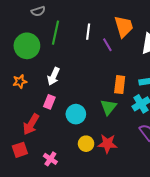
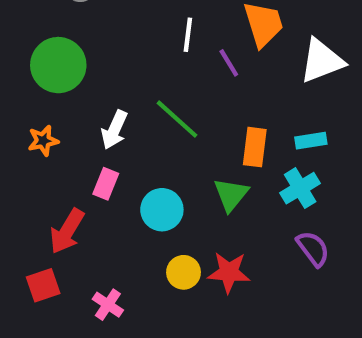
green line: (55, 33) -> (177, 119), moved, turned -60

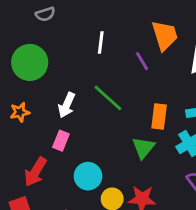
white line: (188, 35) -> (101, 43), moved
cyan circle: (162, 210) -> (88, 176), moved

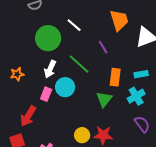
white line: (101, 43) -> (74, 25), turned -56
purple line: (142, 61) -> (103, 47), moved
green circle: (30, 62) -> (48, 38), moved
cyan circle: (88, 176) -> (65, 87), moved

